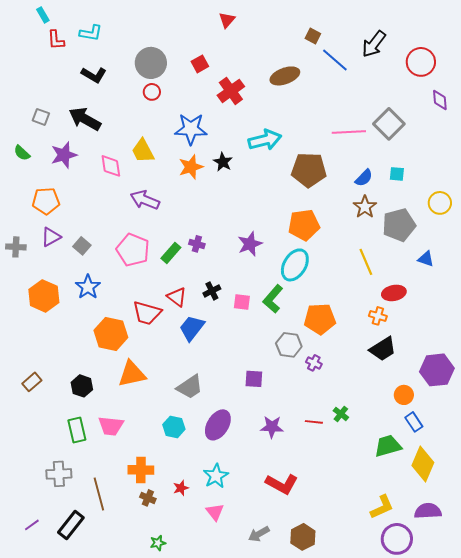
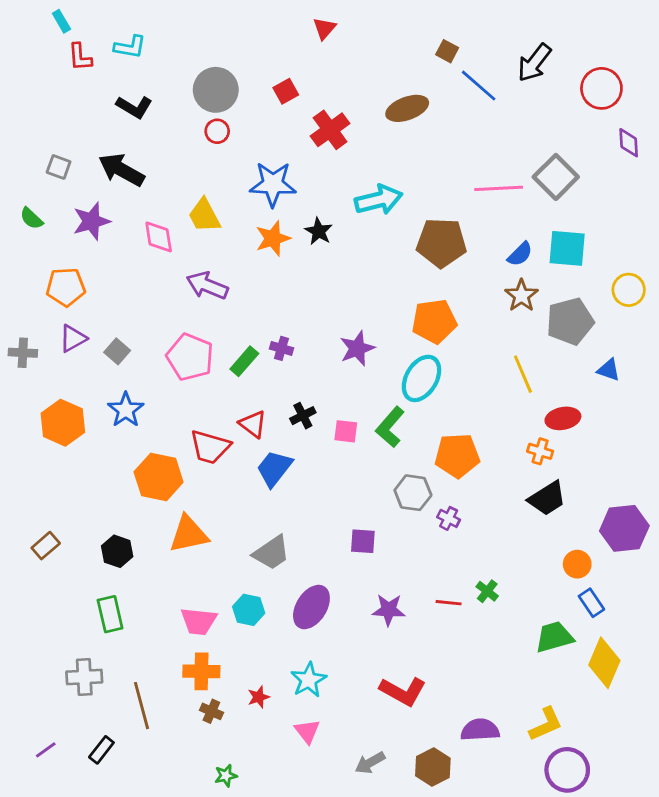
cyan square: (397, 174) -> (567, 248), size x1.8
pink trapezoid: (111, 426) -> (199, 621), moved
purple semicircle: (428, 511) -> (480, 730), moved
black rectangle: (71, 525) -> (101, 750), size x0.7

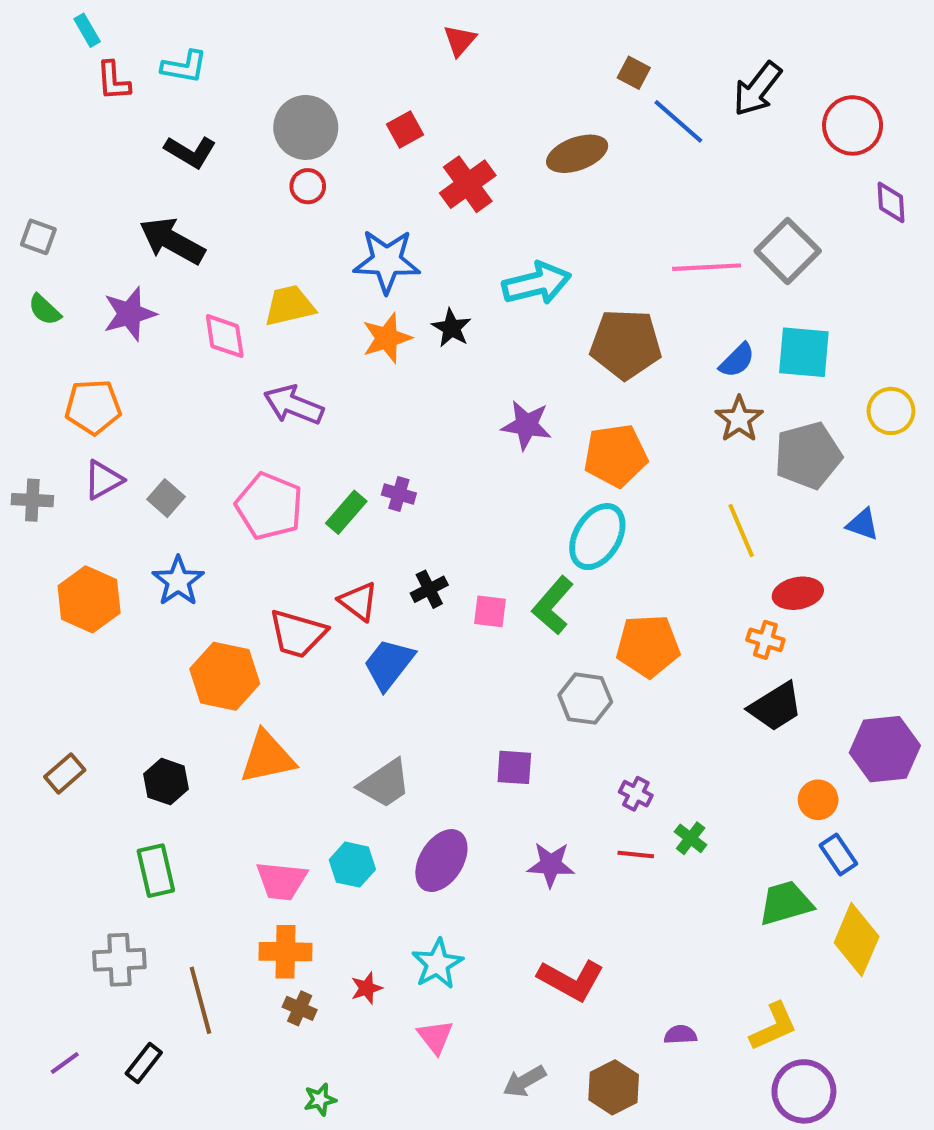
gray square: (59, 167) -> (38, 237), moved
yellow trapezoid: (204, 216) -> (290, 306), turned 105
purple star: (357, 348) -> (526, 425), moved, turned 30
purple cross: (449, 518) -> (636, 794), moved
purple semicircle: (480, 730) -> (680, 1035), size x0.6

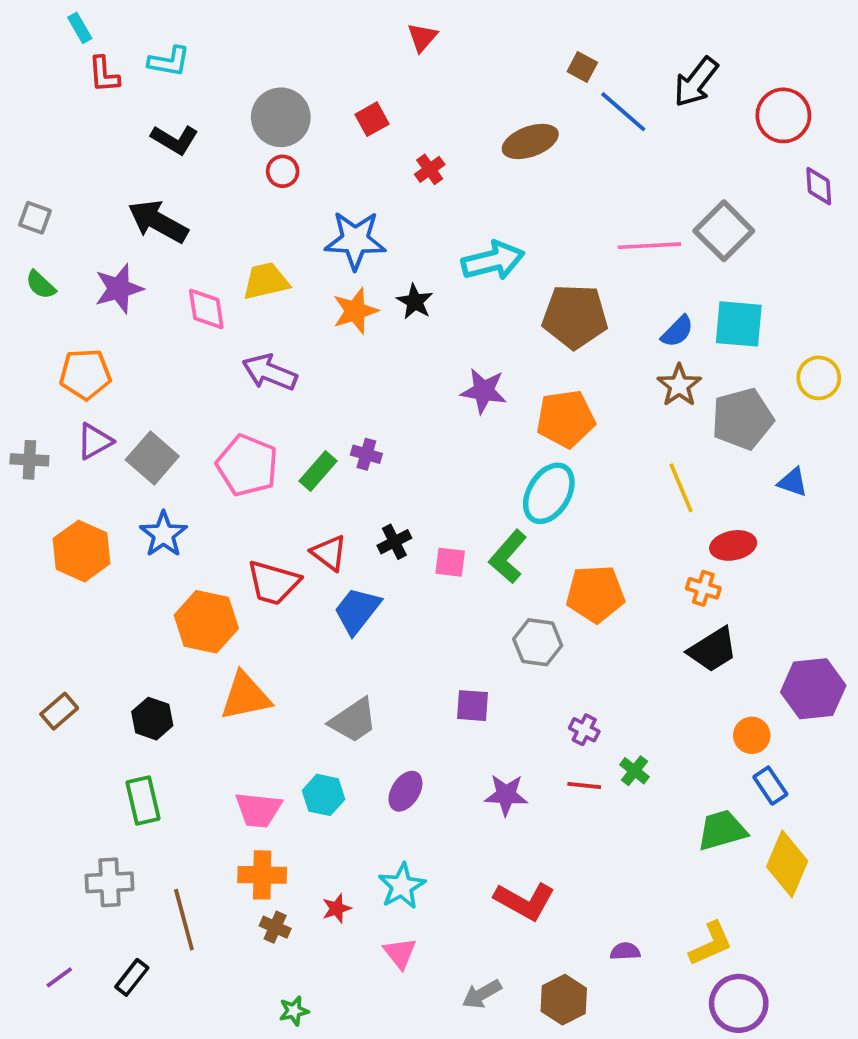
red cross: (468, 184) -> (430, 169), size x0.6
gray square: (166, 498) -> (152, 458), size x1.5
purple ellipse: (441, 861) -> (405, 791), size x0.7

